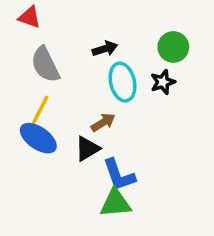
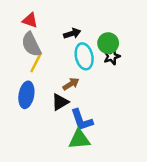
red triangle: (30, 17) -> (30, 20), moved
green circle: (173, 47) -> (108, 43), moved
yellow line: (40, 110) -> (36, 62), moved
blue ellipse: (38, 138) -> (26, 95), turned 65

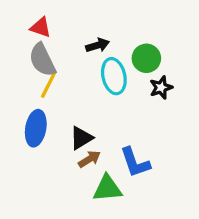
black star: (112, 56) -> (161, 88), moved
brown arrow: (71, 84) -> (89, 159), moved
blue L-shape: (82, 120) -> (135, 162), moved

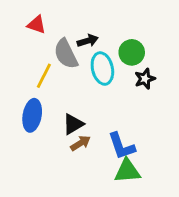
gray semicircle: (42, 60) -> (66, 54), moved
green triangle: (107, 188) -> (127, 171), moved

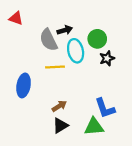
red triangle: (37, 25) -> (16, 18), moved
yellow line: (44, 76) -> (55, 67), moved, turned 60
black triangle: (73, 124) -> (60, 126), moved
blue L-shape: (121, 146) -> (105, 108), moved

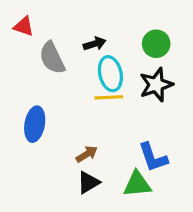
green circle: (97, 39) -> (156, 44), moved
gray semicircle: (48, 40) -> (52, 58), moved
black star: (107, 58) -> (156, 85), size x1.5
yellow line: (55, 67) -> (109, 97), moved

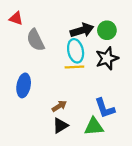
black arrow: (95, 44) -> (82, 30), moved, size x1.5

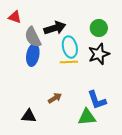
black arrow: (82, 30) -> (55, 28), moved
blue ellipse: (24, 85) -> (33, 55), moved
black triangle: (60, 125) -> (29, 116), moved, turned 35

